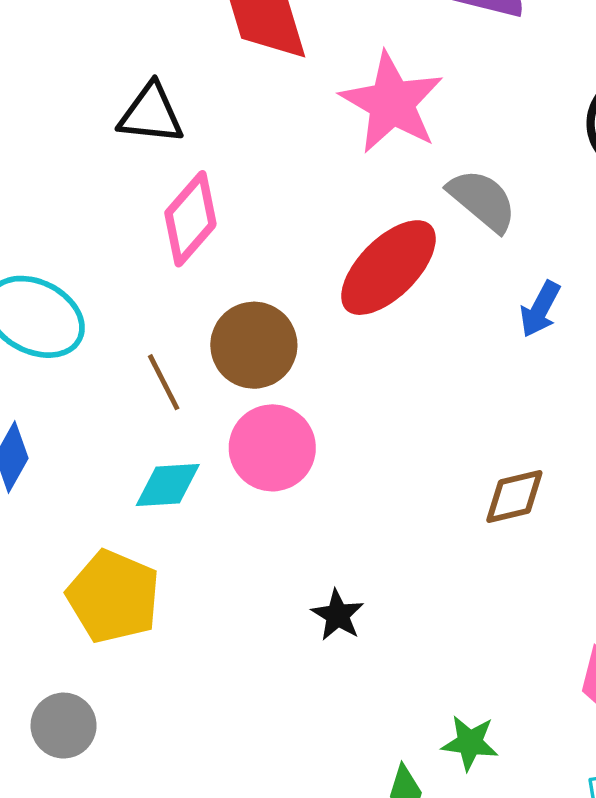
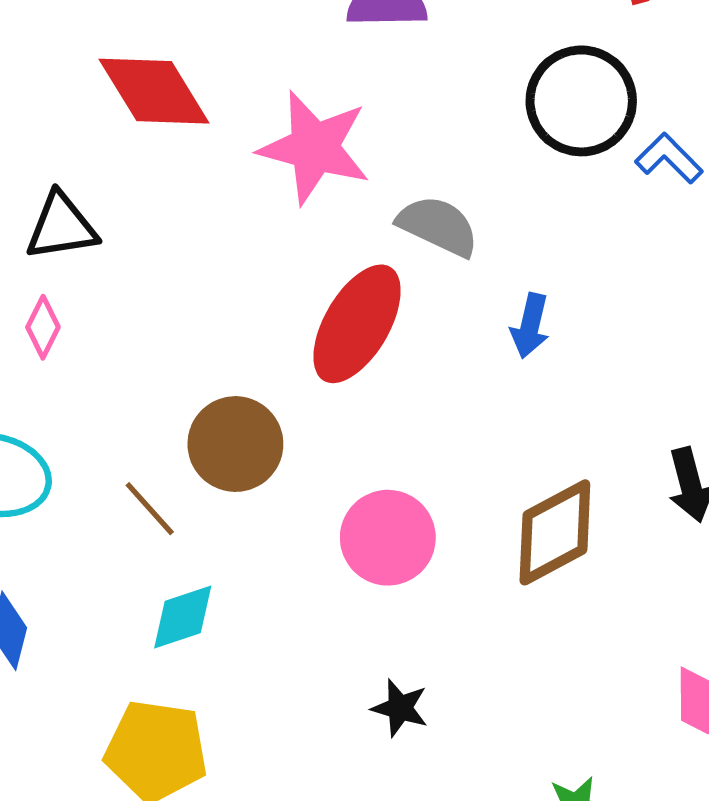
pink diamond: (190, 219) -> (43, 327), moved, size x0.6
pink circle: (272, 448) -> (388, 538), moved
brown diamond: (514, 497) -> (555, 532), size x1.5

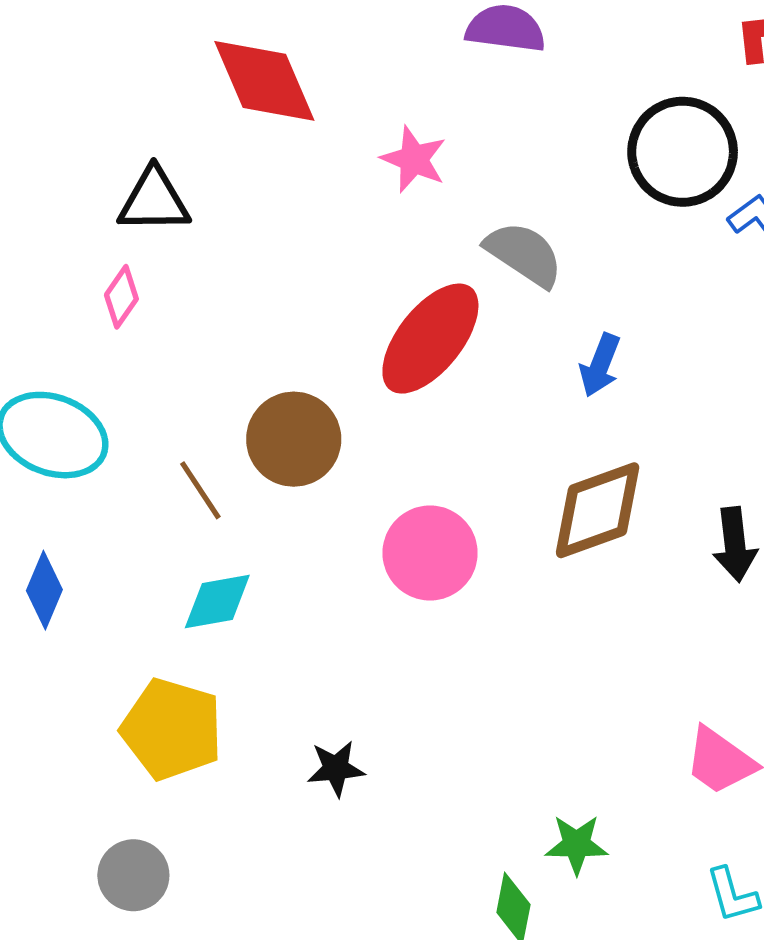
pink star: (314, 148) -> (414, 159), size x0.6
brown diamond: (555, 532) -> (598, 510), moved
black star: (400, 708) -> (336, 769), moved, turned -30

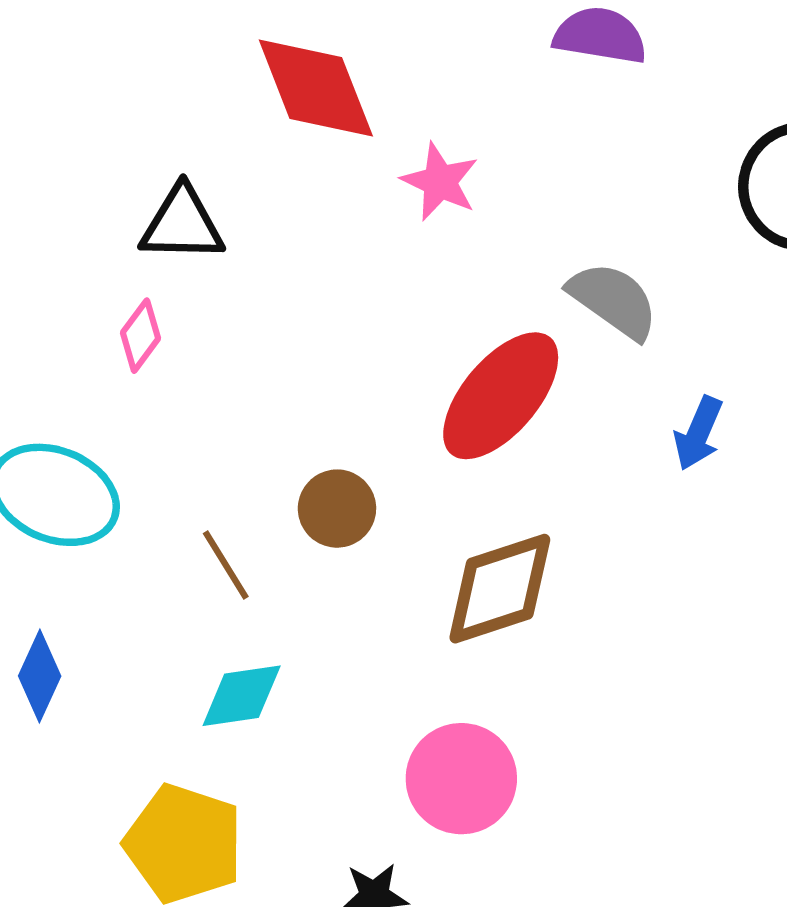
pink star: (414, 159) -> (440, 182), moved
brown circle: (294, 439) -> (337, 509), size x0.7
brown diamond: (598, 510) -> (500, 589), moved
pink circle: (430, 553) -> (461, 779), moved

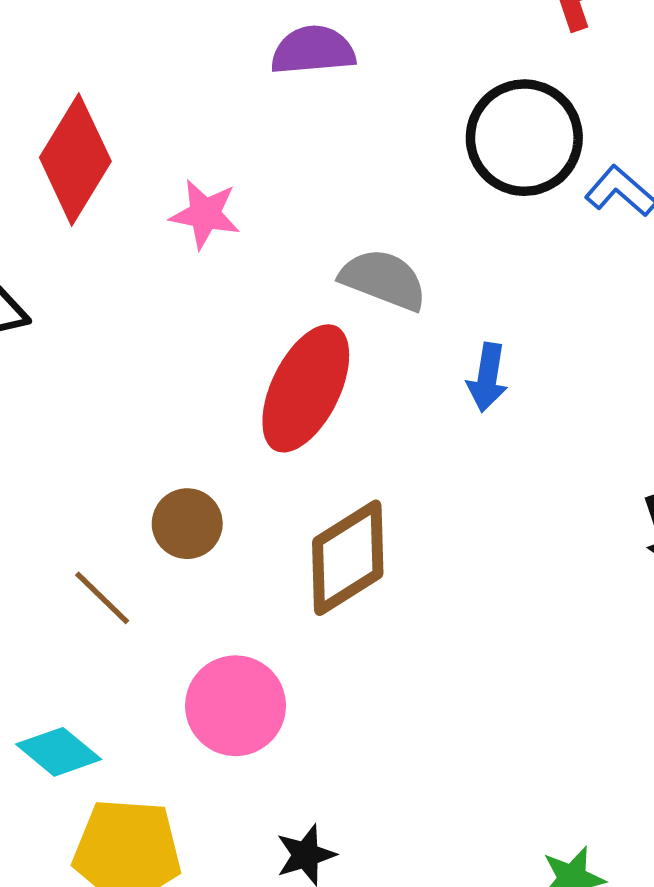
red diamond: (316, 88) -> (75, 159), turned 67
cyan diamond: (242, 696) -> (59, 752), moved, turned 62
pink circle: (461, 779) -> (236, 706), moved

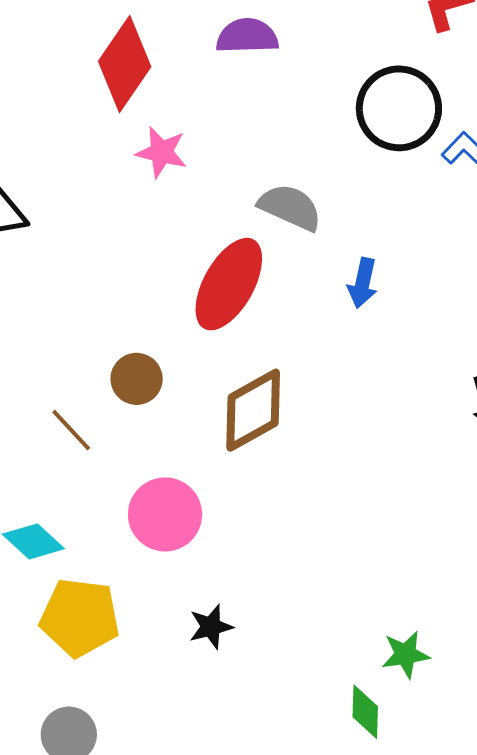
red diamond: (75, 159) -> (125, 64), moved

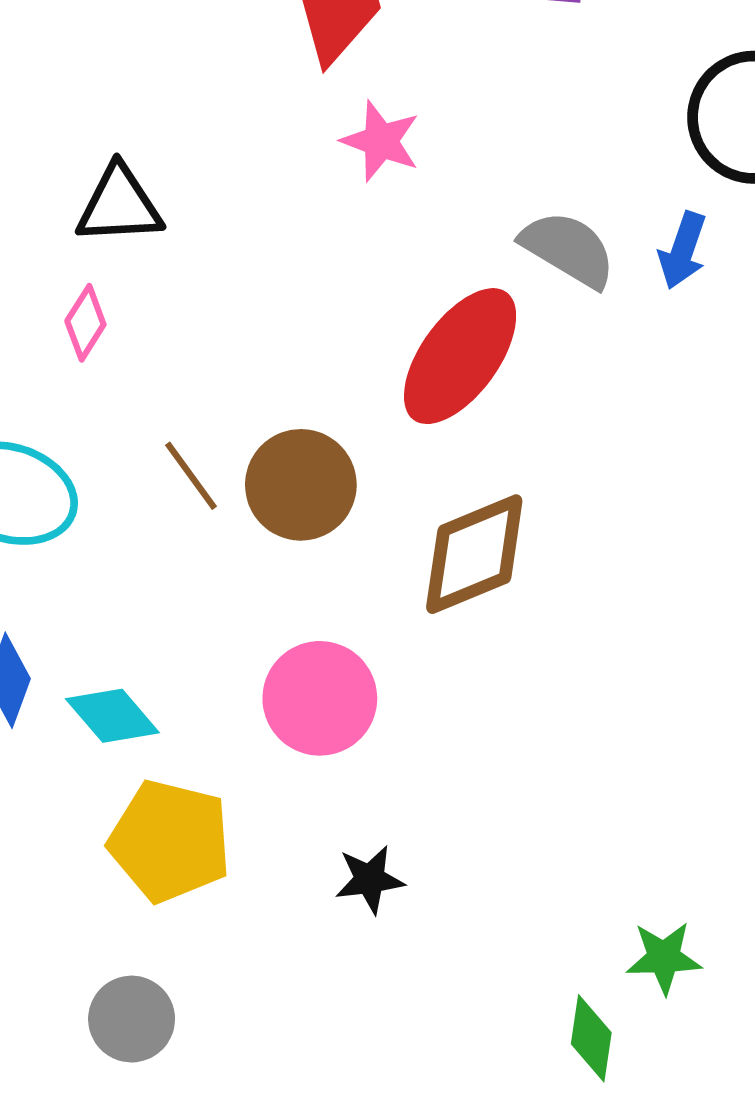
blue arrow: (363, 283) -> (683, 250), moved
brown circle: (137, 379) -> (301, 485), size x1.4
brown line: (71, 430) -> (191, 476), moved

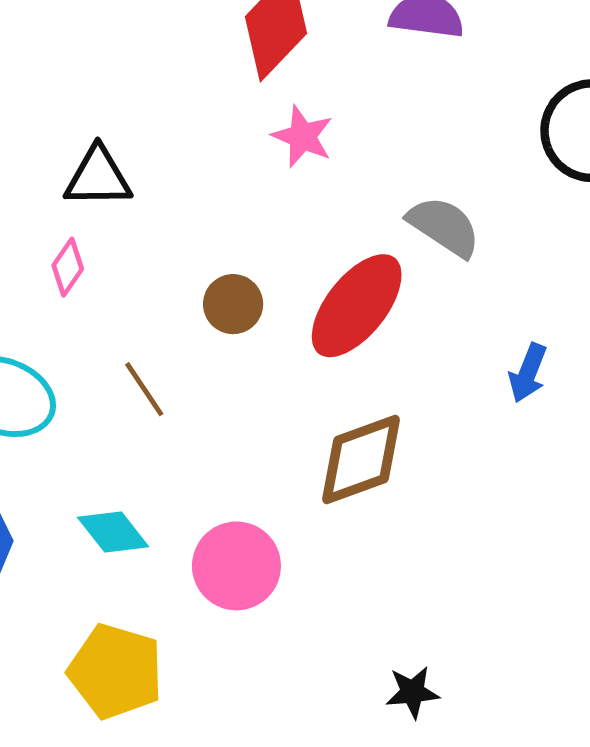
blue arrow: (683, 250) -> (528, 373), moved
brown circle: (301, 485) -> (233, 304), moved, size x0.7
cyan diamond: (112, 716) -> (113, 532), moved
black star: (370, 879) -> (412, 692), moved

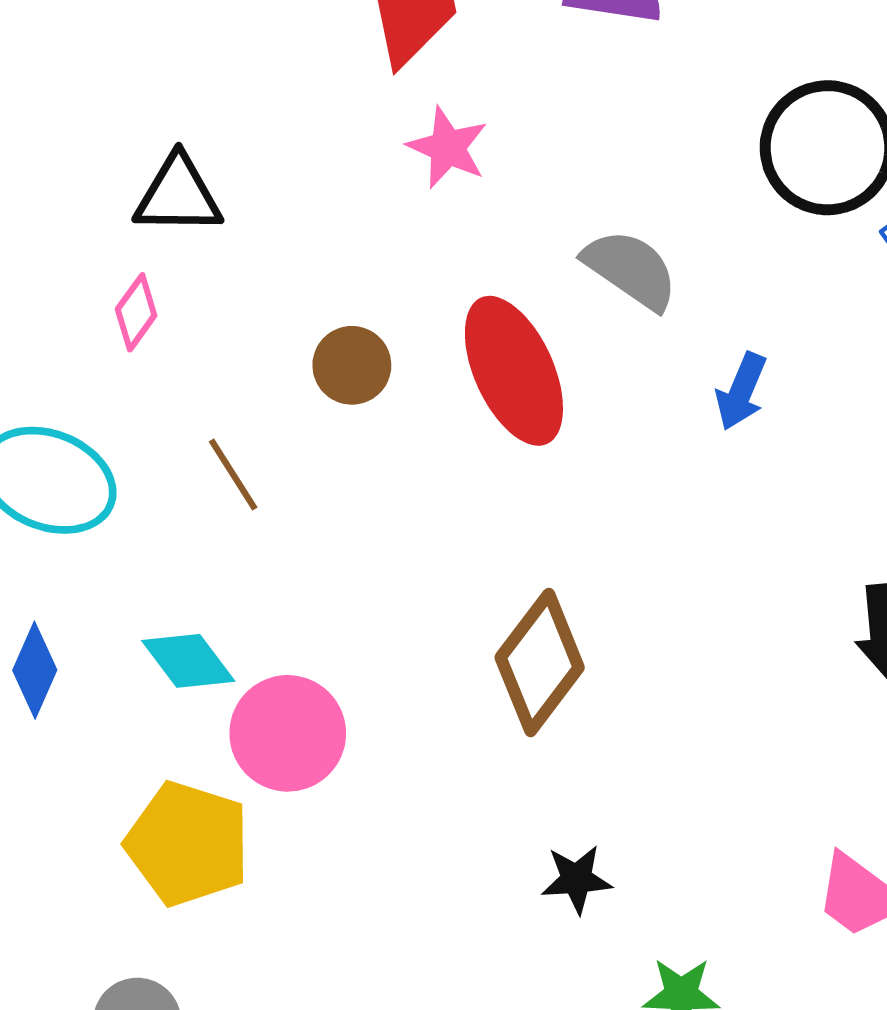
red ellipse: (357, 306) -> (514, 371), turned -64
blue arrow: (528, 373) -> (741, 391), moved
brown diamond: (361, 460) -> (540, 662), moved, turned -34
pink circle: (236, 566) -> (288, 733), moved

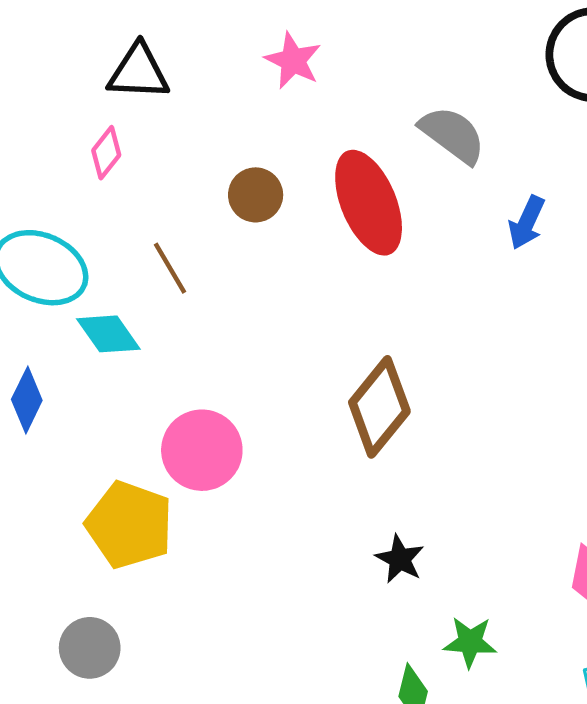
pink star: (448, 147) -> (293, 61), moved
cyan diamond: (188, 661) -> (108, 334), moved
black star: (577, 879) -> (400, 559), turned 30

